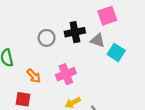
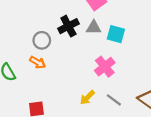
pink cross: (66, 74) -> (105, 67), moved
orange arrow: (34, 76) -> (38, 62), moved

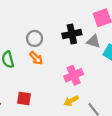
gray circle: (42, 40) -> (35, 38), moved
pink cross: (105, 67) -> (74, 75), moved

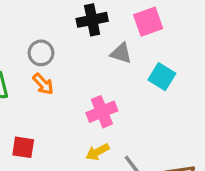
black cross: (72, 34) -> (92, 20), moved
gray triangle: (93, 41) -> (121, 53), moved

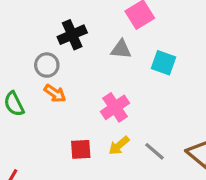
black cross: (92, 20) -> (72, 35), moved
red square: (23, 147) -> (81, 149), moved

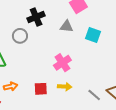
orange arrow: (55, 93) -> (11, 86), moved, turned -48
yellow arrow: (119, 145) -> (65, 87), turned -136
gray line: (155, 151) -> (94, 95), moved

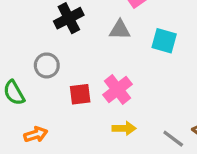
gray circle: (20, 36) -> (47, 65), moved
red square: (41, 89) -> (80, 94), moved

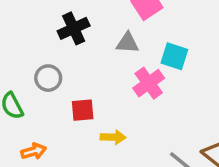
pink cross: (117, 90) -> (149, 83), moved
yellow arrow: (124, 128) -> (113, 137), moved

